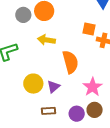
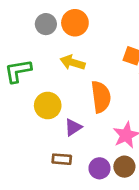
yellow circle: (33, 84) -> (48, 105), moved

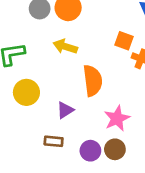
yellow circle: (48, 105) -> (26, 92), moved

